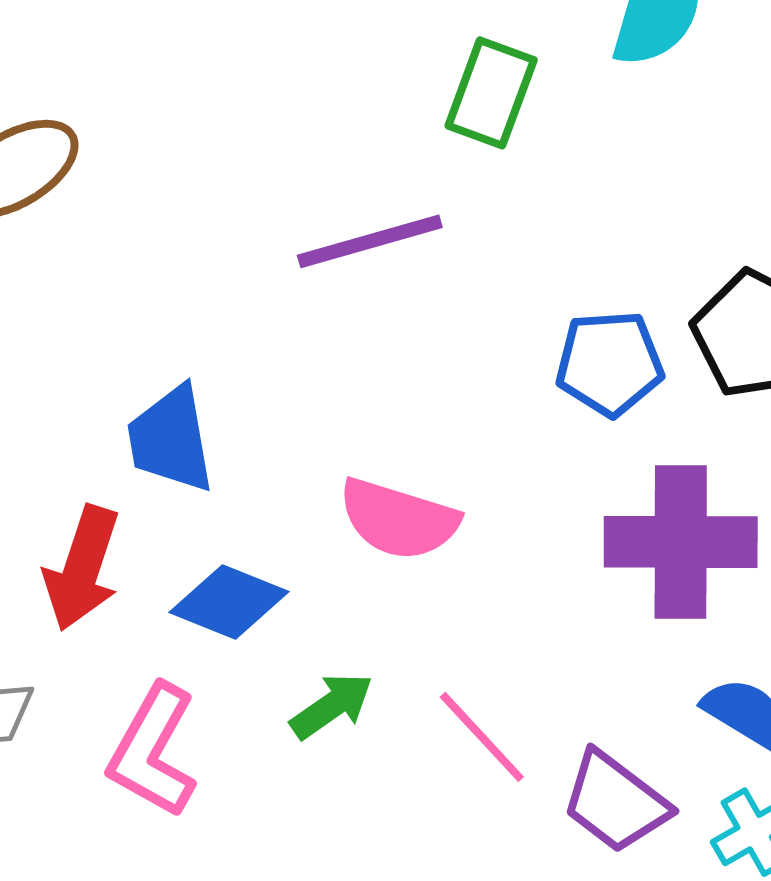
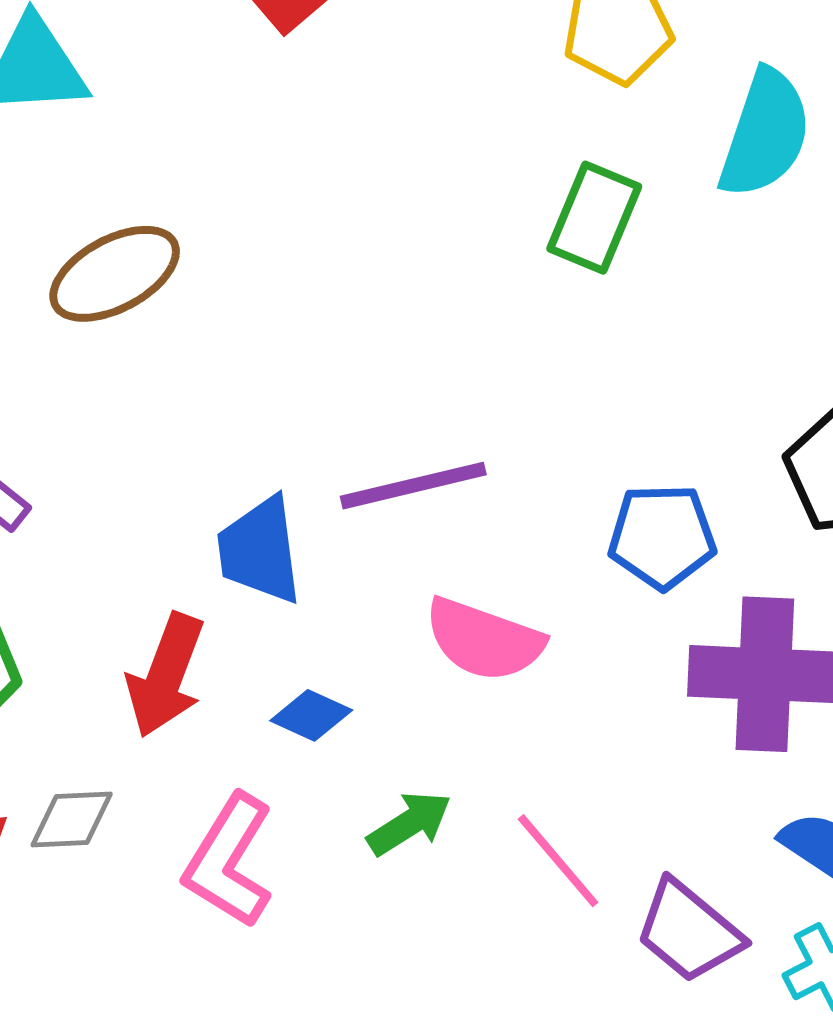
purple line: (370, 241) -> (413, 486), moved
blue pentagon: (610, 363) -> (662, 536), moved
blue diamond: (229, 602) -> (311, 715), size x0.7

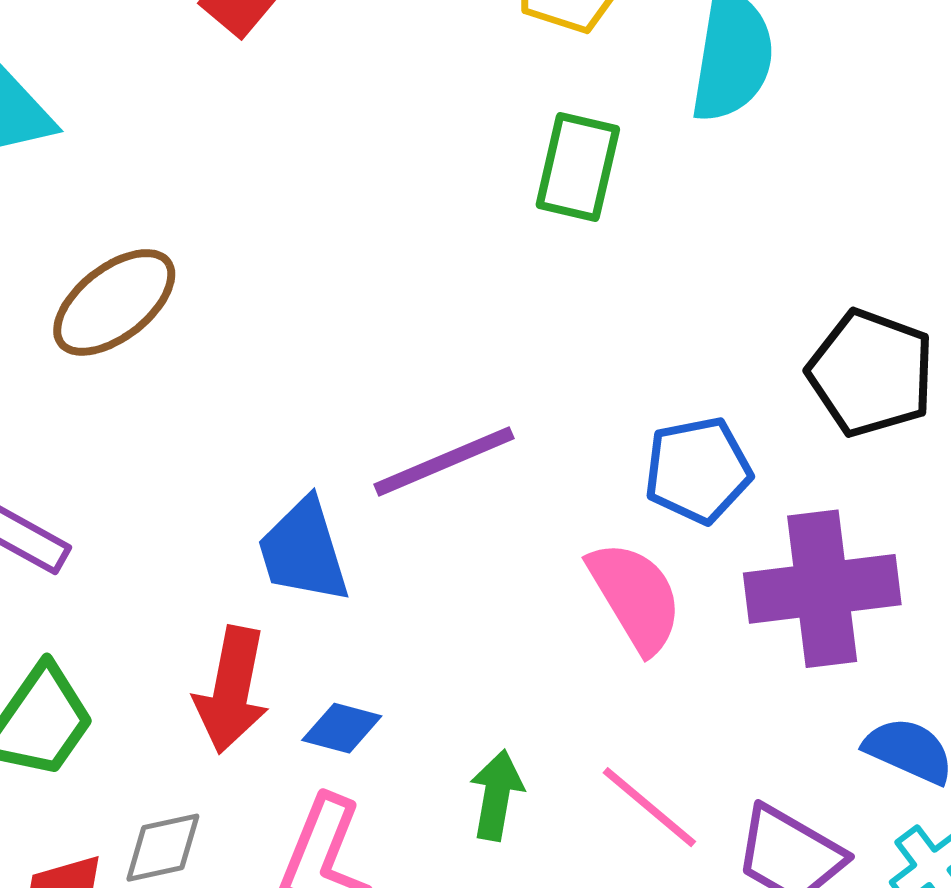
pink semicircle: (484, 640) -> (635, 597), moved, turned -131
blue diamond: (311, 715) -> (342, 728), moved
green arrow: (409, 823) -> (497, 795), turned -38

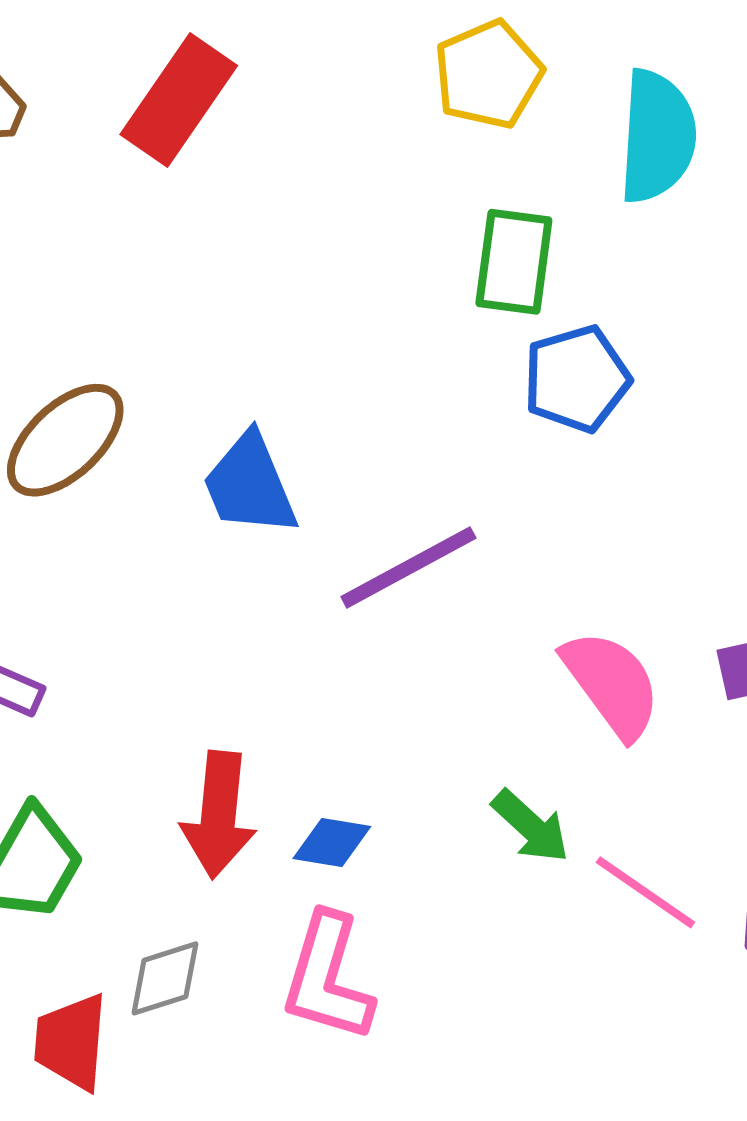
blue pentagon: (698, 470) -> (577, 379), moved
blue trapezoid: (303, 551) -> (250, 485), moved
green arrow: (497, 795) -> (531, 826), moved, turned 128

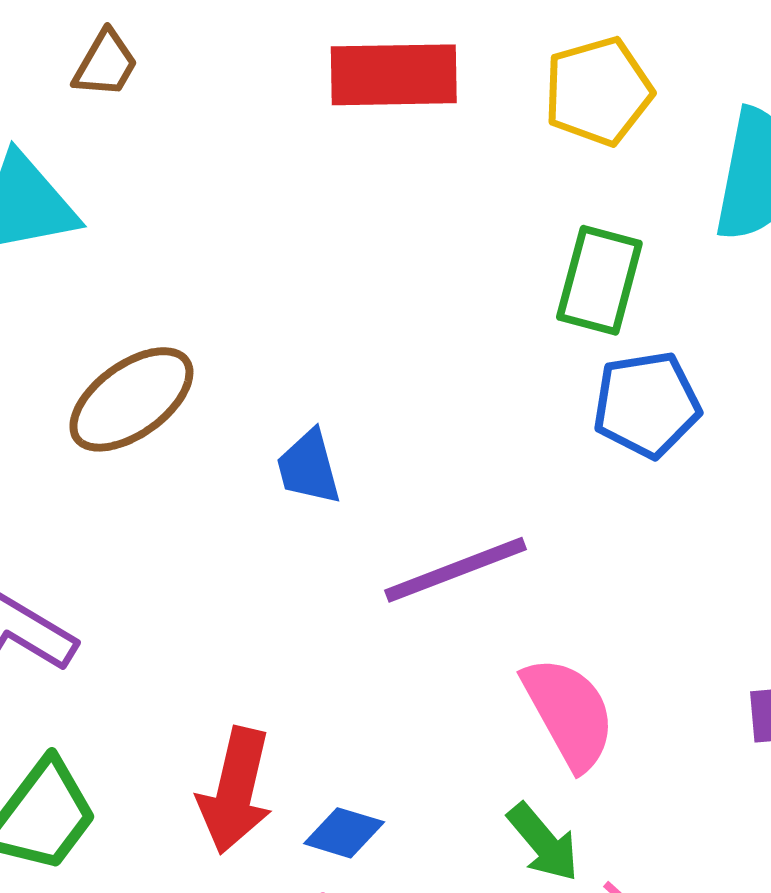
red rectangle: (179, 100) -> (394, 75), moved, turned 47
blue trapezoid: (250, 485) -> (309, 467), size x0.7
pink semicircle: (612, 684) -> (569, 713), moved

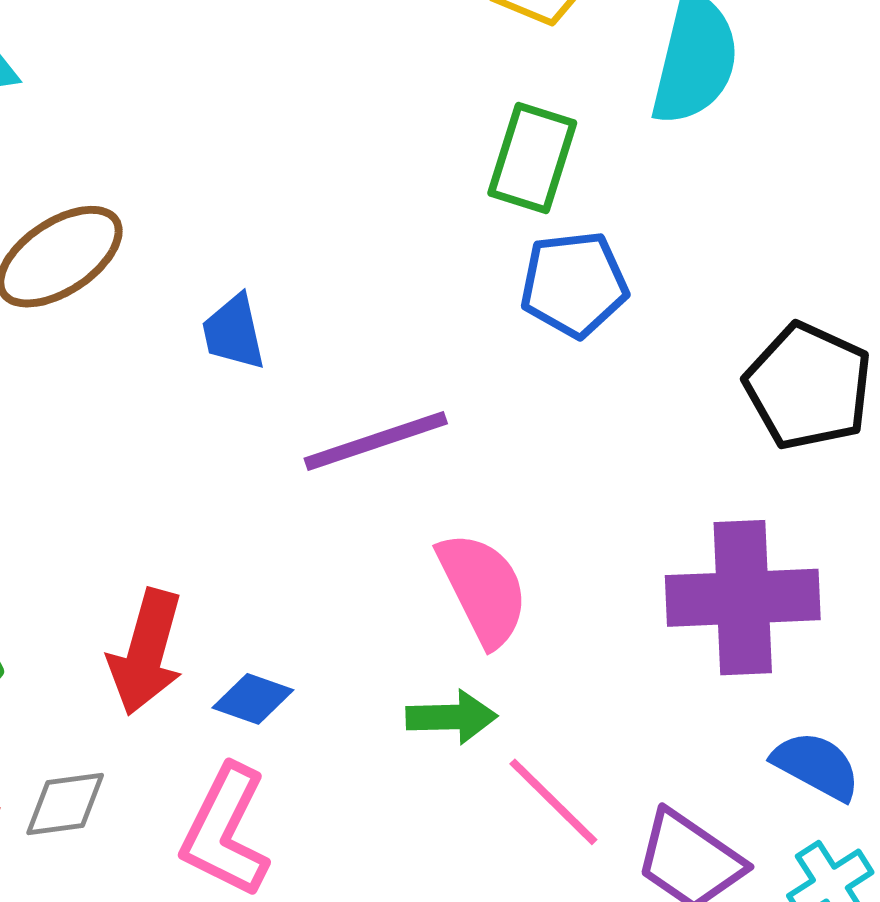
green arrow: (543, 842) -> (452, 717), turned -54

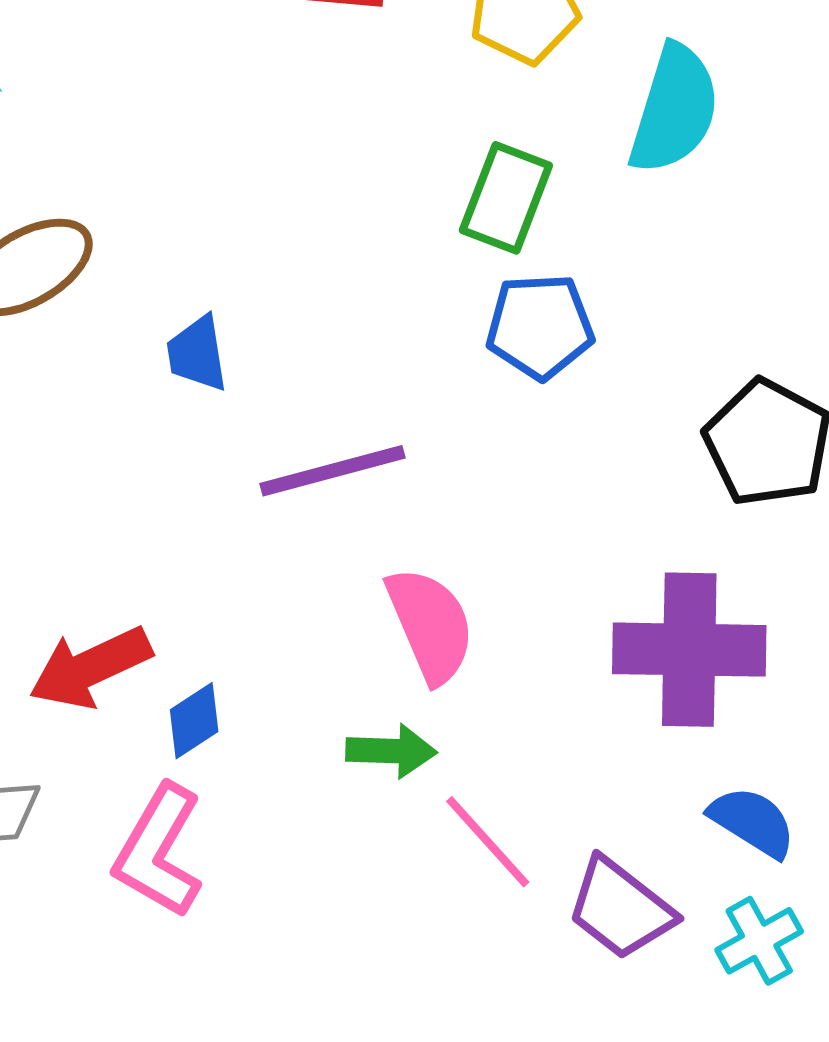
red arrow: (146, 652) -> (90, 667), turned 46
blue diamond: (253, 699) -> (194, 721), turned -56

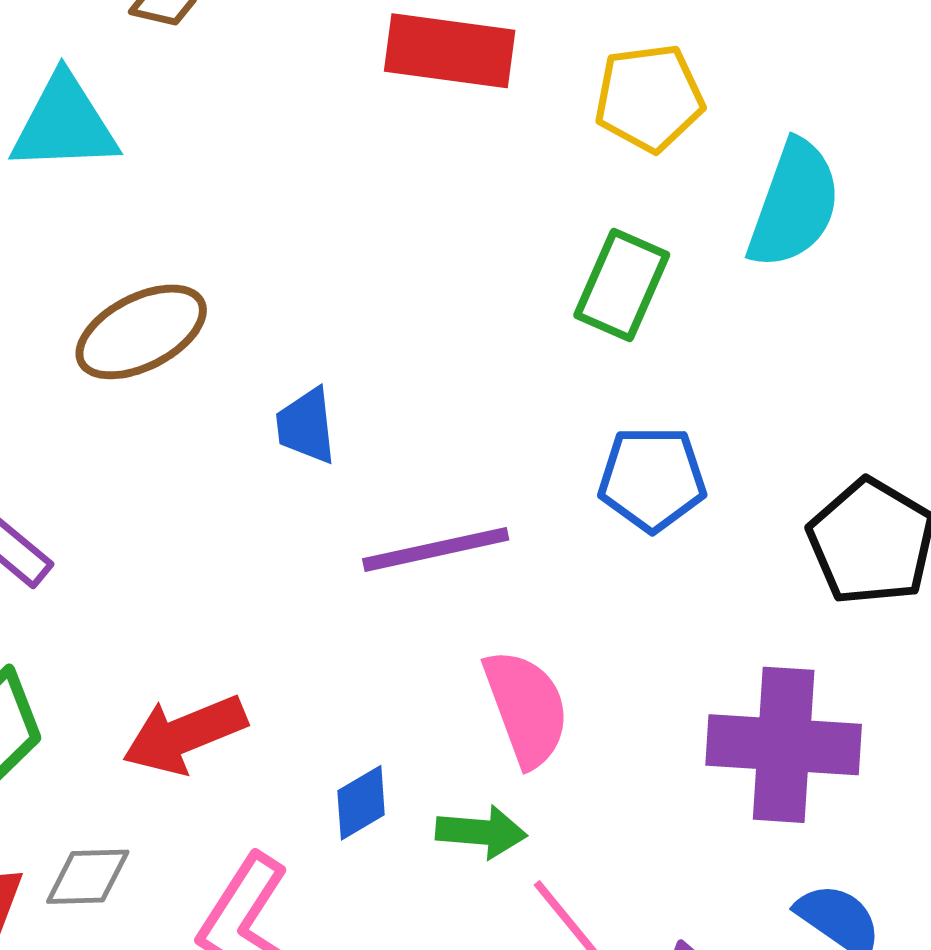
blue pentagon: (540, 326) -> (652, 479), moved
blue diamond: (194, 721) -> (361, 803), moved

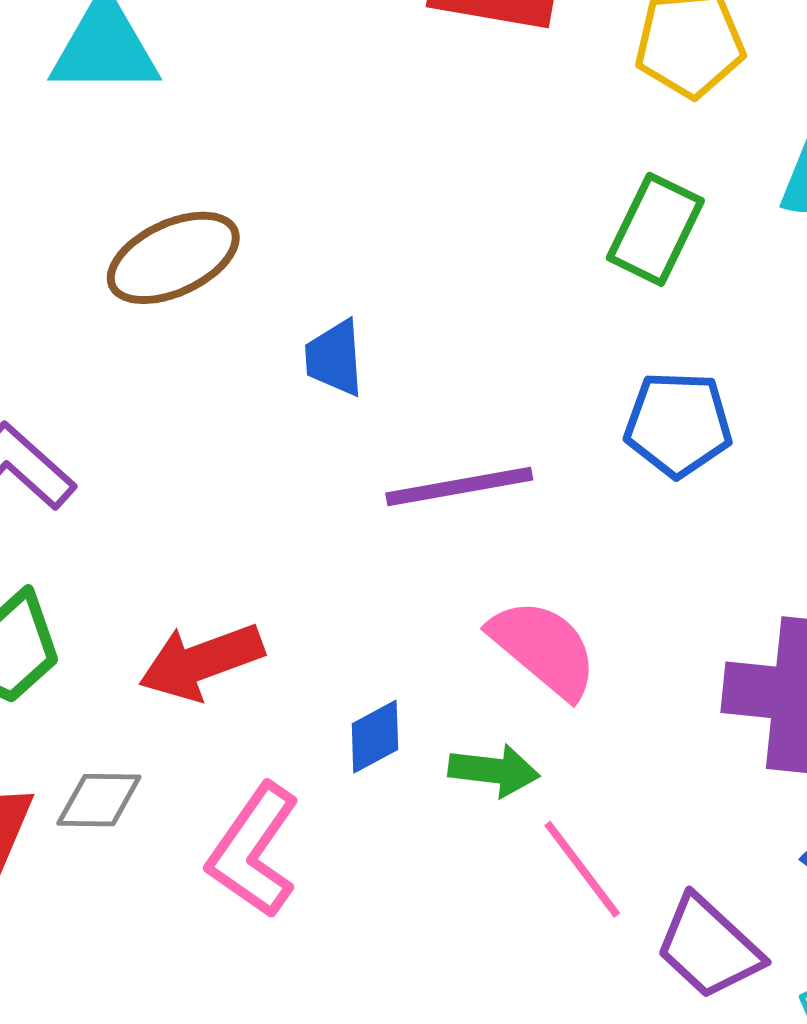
pink semicircle: (526, 708) -> (544, 648), turned -32

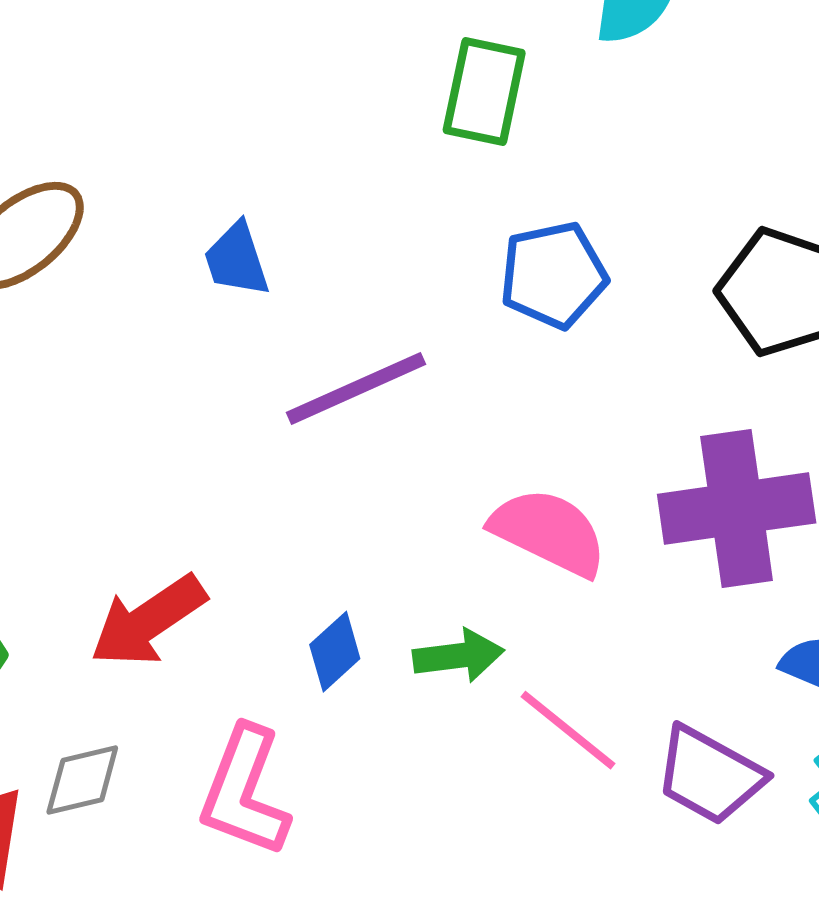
blue trapezoid: (334, 358) -> (237, 260), moved
pink semicircle: (544, 648) -> (549, 532), moved

